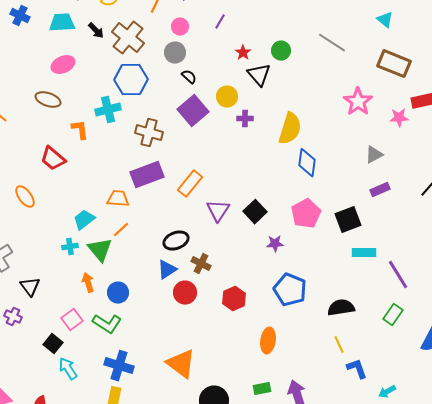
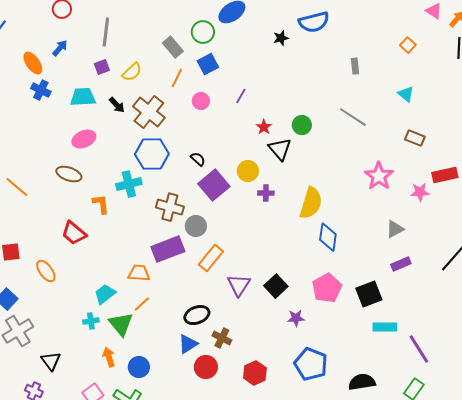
gray circle: (175, 53) -> (196, 226), moved
brown rectangle: (394, 64) -> (415, 138), size x0.6
black semicircle: (189, 77) -> (198, 159), moved

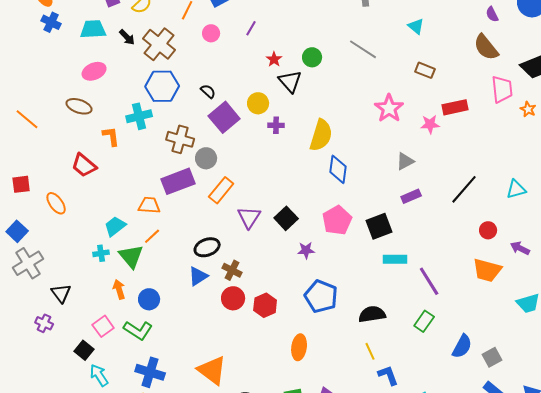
red circle: (206, 367) -> (233, 298), moved

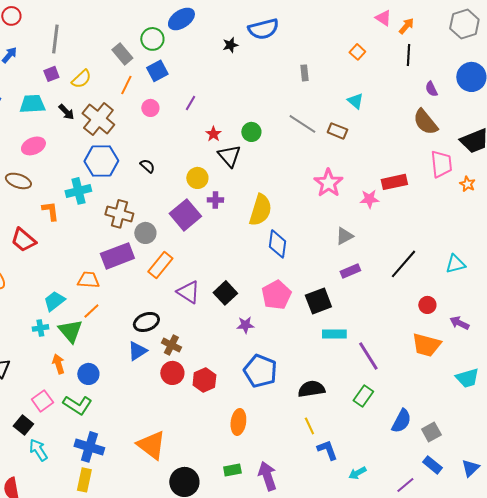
brown rectangle: (425, 70) -> (337, 131), moved
purple square: (224, 117) -> (185, 215), moved
purple triangle: (249, 217) -> (188, 292), turned -30

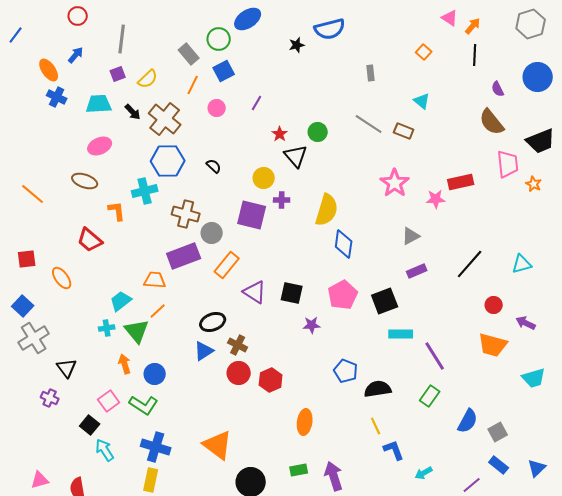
purple square: (185, 215) -> (252, 215), turned -36
black square: (225, 293) -> (292, 293), turned -35
blue pentagon: (260, 371) -> (346, 371), moved, size x0.7

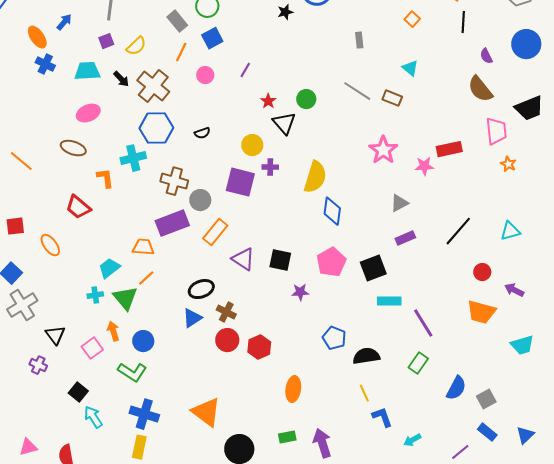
black semicircle: (214, 166) -> (202, 133), turned 119
orange star: (534, 184) -> (508, 164), moved
pink square: (109, 401) -> (92, 348), moved

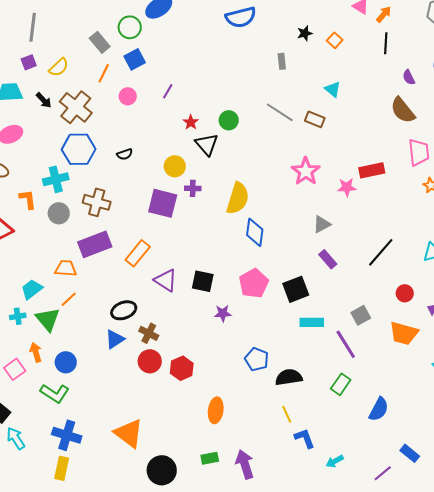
black star: (285, 12) -> (305, 33), moved
gray circle: (200, 200) -> (59, 213), moved
purple rectangle: (405, 238) -> (328, 259), turned 72
gray square: (486, 399) -> (361, 315), moved

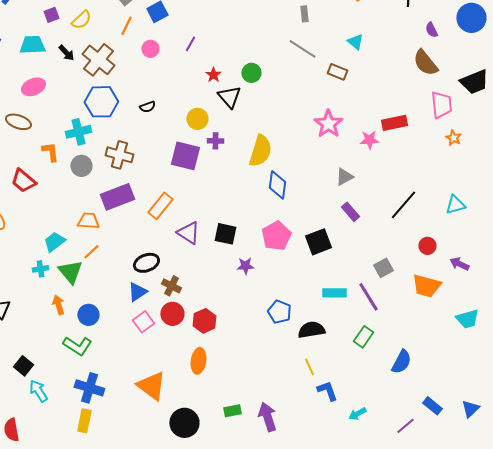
gray line: (280, 112) -> (302, 49), moved
cyan rectangle: (312, 322) -> (334, 293), moved
pink square: (15, 369) -> (143, 322), moved
orange ellipse: (216, 410) -> (198, 361), moved

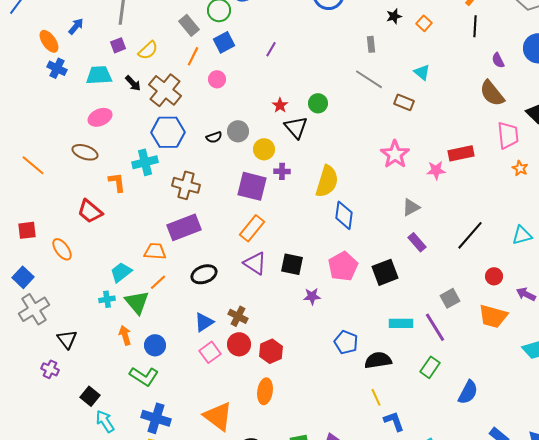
purple line: (190, 44) -> (271, 49), moved
gray circle: (81, 166) -> (238, 131), moved
orange rectangle: (160, 206) -> (252, 228), moved
black ellipse: (146, 263) -> (204, 274), moved

